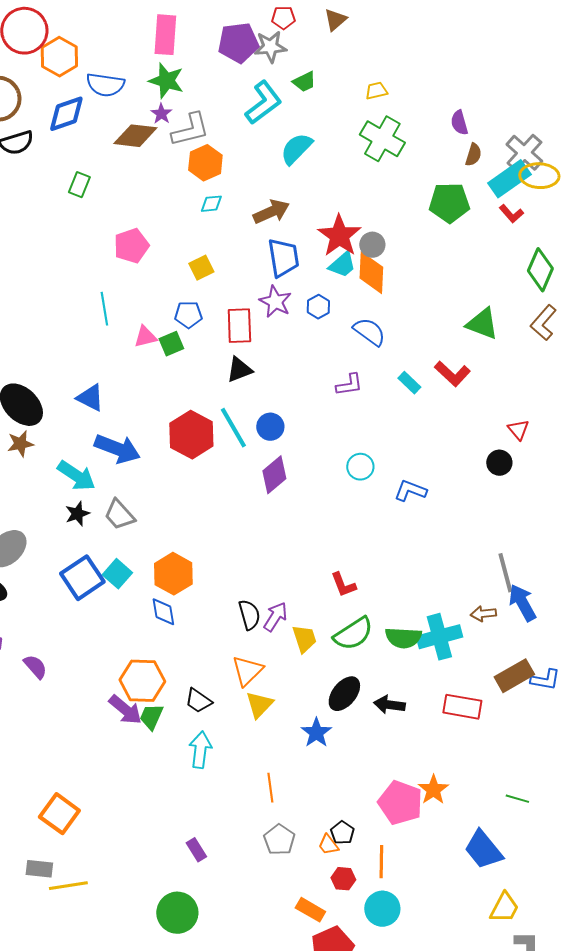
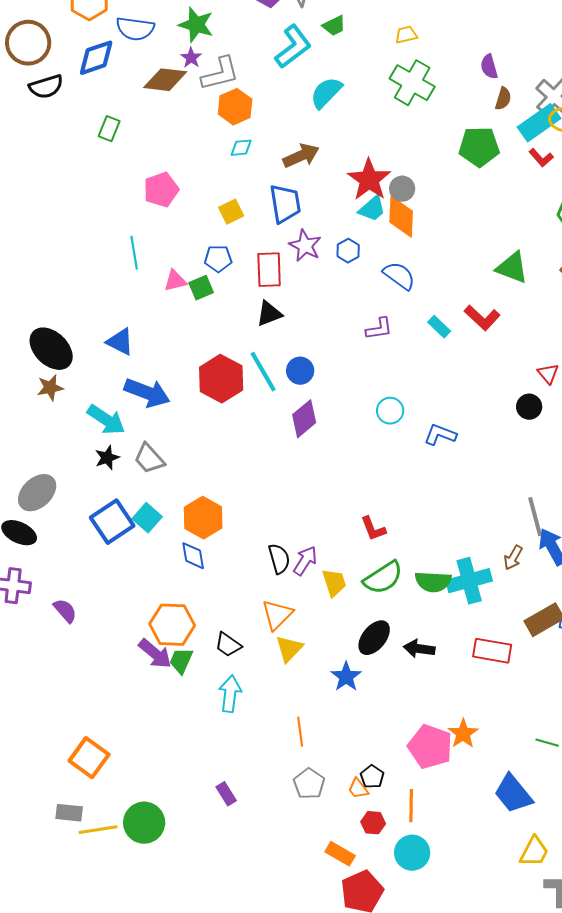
blue trapezoid: (283, 258) -> (285, 204), moved
brown arrow: (483, 614) -> (513, 558), turned -55
green circle: (177, 913) -> (144, 823), moved

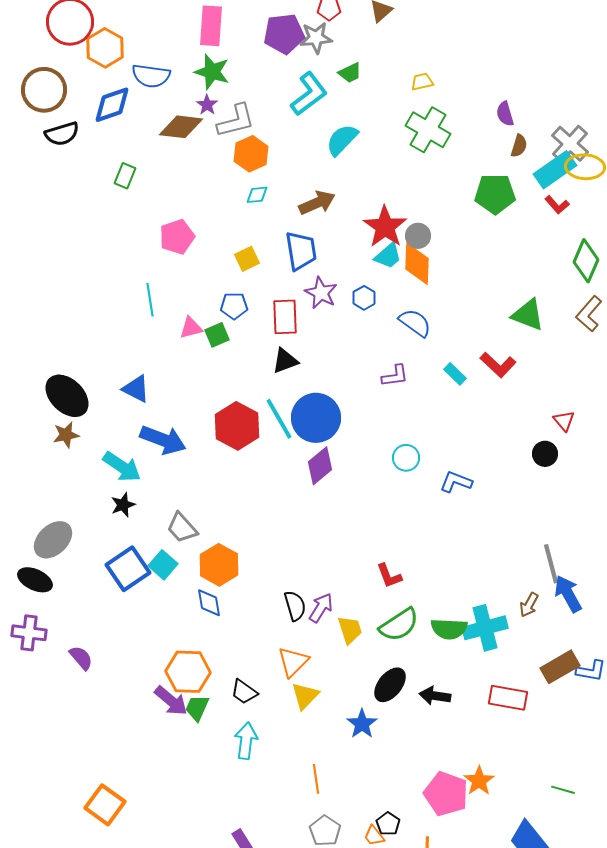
blue circle: (300, 371) -> (316, 418), size x1.8
gray trapezoid: (149, 459) -> (182, 528), moved

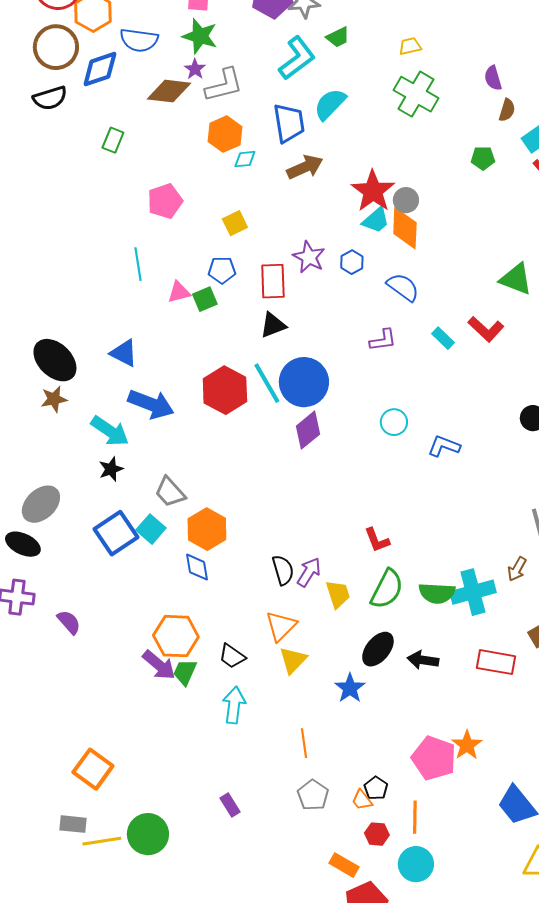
brown circle: (44, 90) -> (56, 47), moved
orange hexagon: (251, 154) -> (225, 134), moved
green pentagon: (495, 194) -> (483, 158), size x0.6
blue trapezoid: (301, 251) -> (289, 123), moved
green semicircle: (399, 625) -> (387, 589), turned -30

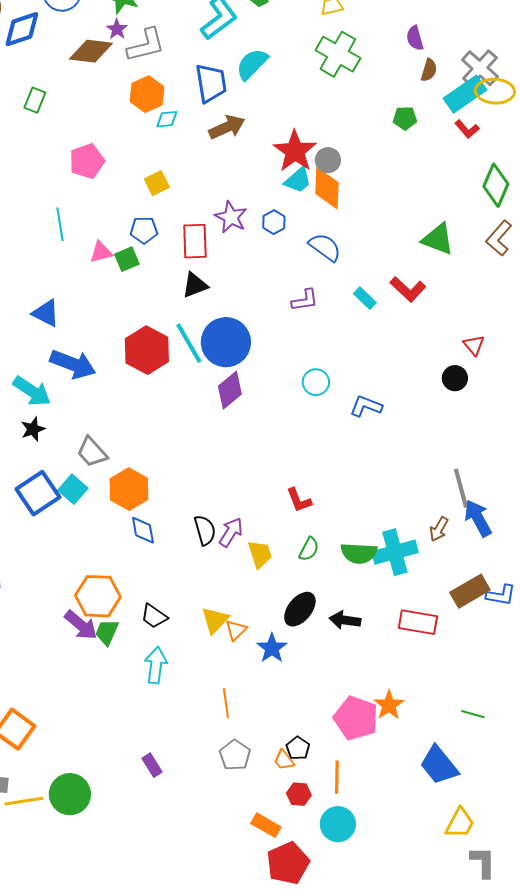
blue diamond: (197, 567) -> (143, 530), moved
green semicircle: (387, 589) -> (309, 549), size x0.6
orange triangle: (281, 626) -> (236, 630), moved, size x0.7

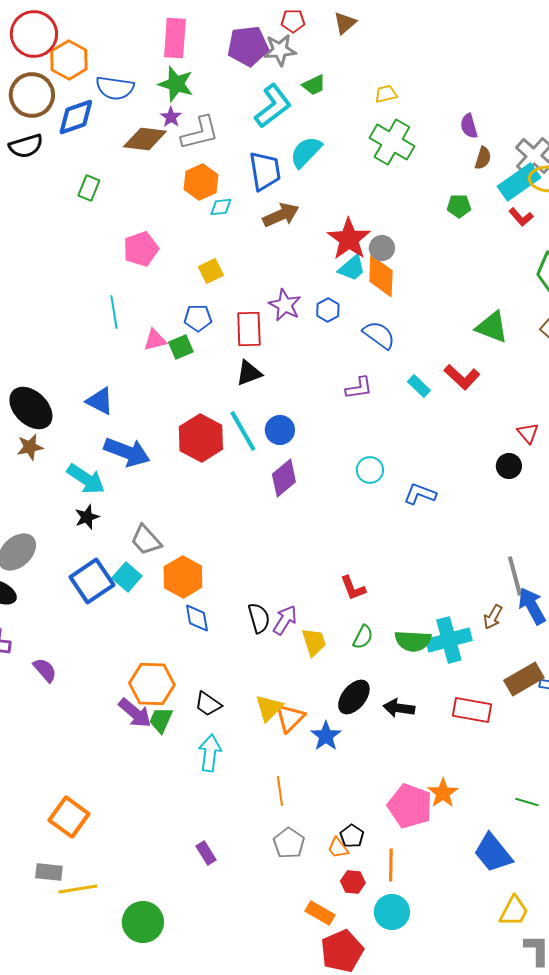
blue circle: (226, 342) -> (280, 430), size x0.6
orange triangle: (236, 630) -> (290, 718), size x1.4
green circle: (70, 794) -> (143, 922), moved

